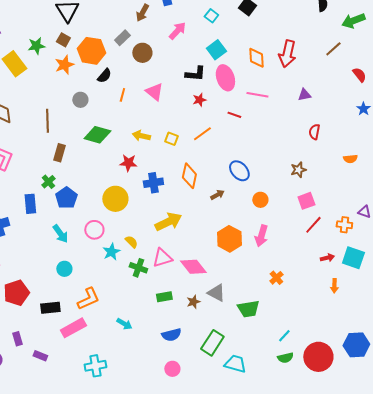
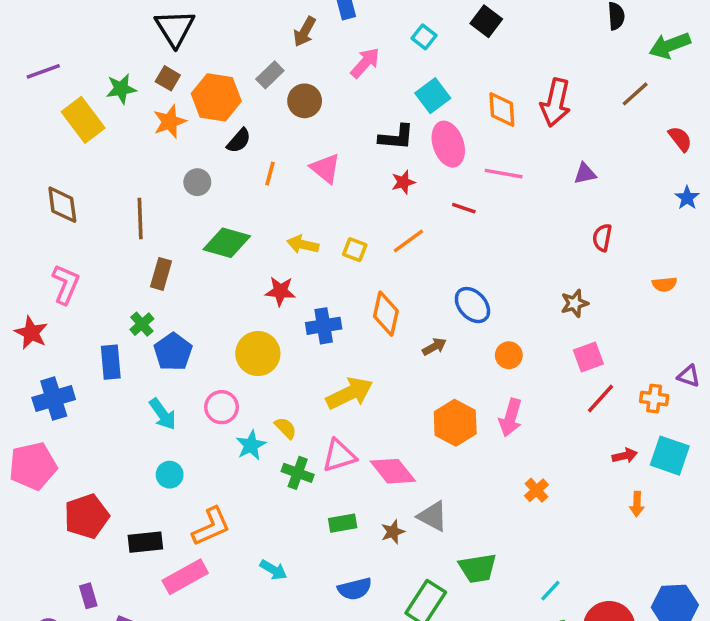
green trapezoid: (248, 309) -> (478, 568), moved

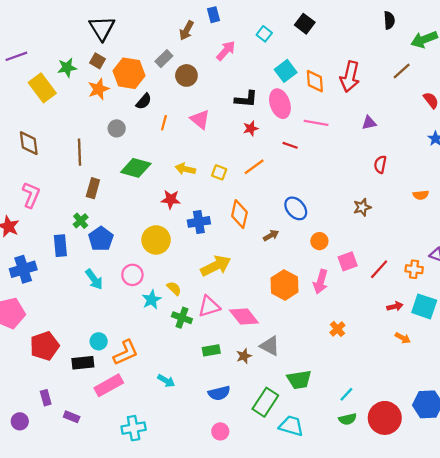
cyan square: (433, 96) -> (286, 71), moved
pink square: (588, 357) -> (348, 261), moved
cyan circle: (170, 475) -> (99, 341), moved
orange arrow: (637, 504) -> (403, 338), turned -63

